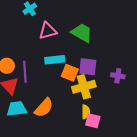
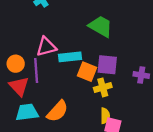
pink triangle: (48, 31) -> (46, 47), moved
yellow cross: (84, 87) -> (103, 87), size x0.7

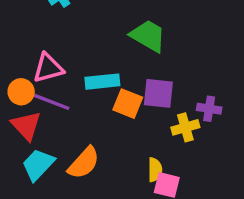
pink triangle: (46, 47) -> (48, 68), moved
purple line: (36, 70) -> (52, 102), turned -65
yellow cross: (103, 87) -> (185, 127), moved
cyan trapezoid: (27, 112) -> (38, 165), turned -40

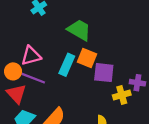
green trapezoid: (148, 36) -> (79, 30), moved
cyan rectangle: (102, 82) -> (67, 65), turned -60
orange square: (128, 104) -> (87, 58), moved

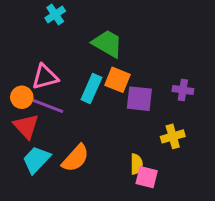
purple cross: (137, 83) -> (183, 90), moved
yellow cross: (122, 95) -> (173, 136), moved

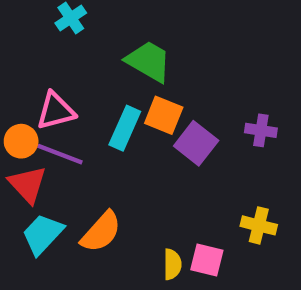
purple square: (139, 99) -> (196, 143), turned 32
yellow cross: (173, 136) -> (259, 225), moved, turned 30
yellow semicircle: (136, 164) -> (172, 264), moved

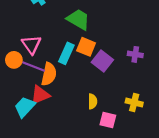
pink triangle: (56, 111) -> (31, 45), turned -50
red triangle: (28, 184) -> (40, 95), moved, turned 50
orange semicircle: (101, 232) -> (49, 74), moved, turned -30
yellow semicircle: (172, 264) -> (93, 101), moved

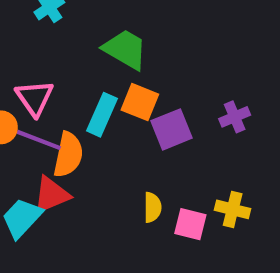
purple cross: (135, 54) -> (235, 117), turned -32
purple square: (102, 61) -> (171, 129), turned 30
pink square: (108, 120) -> (190, 224), moved

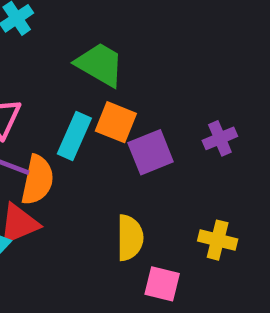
yellow semicircle: (153, 207) -> (130, 238), size x1.4
pink square: (190, 224) -> (162, 284), moved

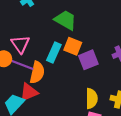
yellow semicircle: (130, 238) -> (92, 99), moved

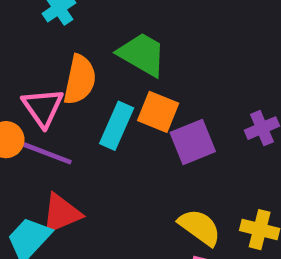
orange semicircle: (37, 72) -> (80, 80), moved
yellow semicircle: (92, 99) -> (200, 227), turned -54

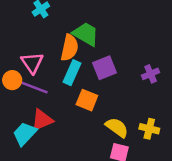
orange semicircle: (80, 80) -> (70, 48), moved
orange square: (158, 112) -> (87, 100), moved
purple square: (193, 142) -> (104, 68), moved

